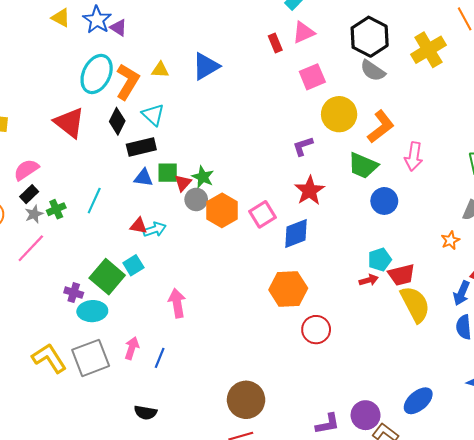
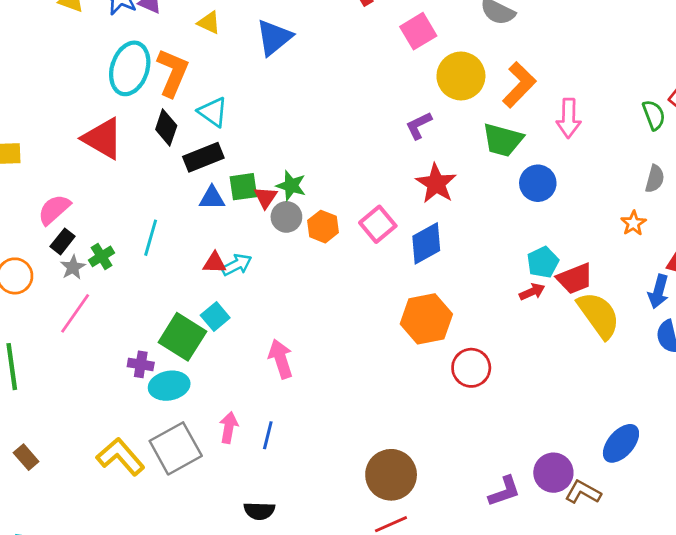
yellow triangle: (160, 70) -> (209, 23), moved, turned 30
orange hexagon: (222, 210) -> (323, 227), size x0.7

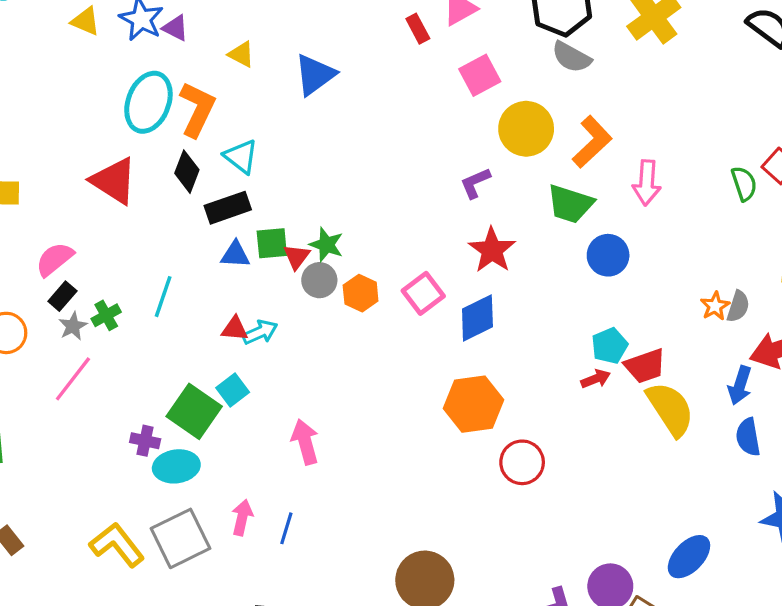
gray semicircle: (655, 179) -> (738, 306), moved

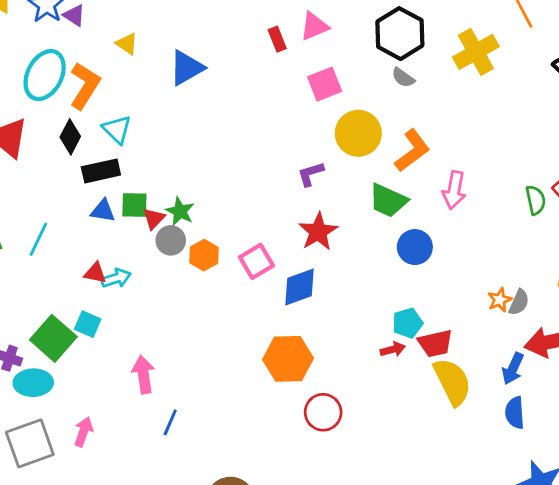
gray semicircle: (571, 57) -> (403, 78), size x0.7
cyan square: (233, 390) -> (88, 324), turned -36
blue line: (286, 528) -> (170, 422), moved

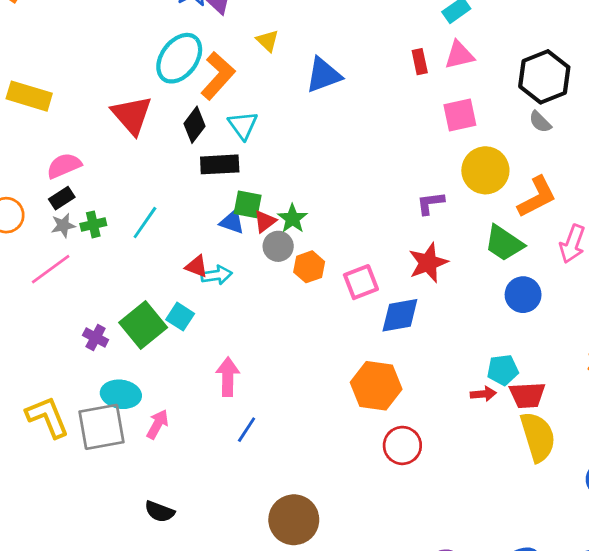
blue triangle: (103, 211) -> (232, 222), moved
cyan ellipse: (33, 383) -> (121, 394), moved

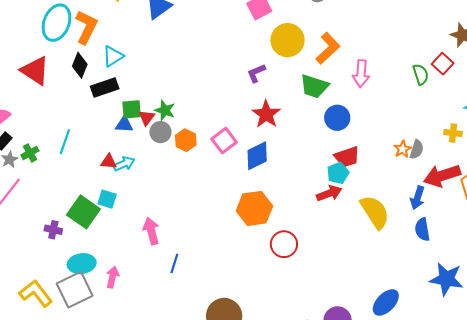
cyan triangle: (243, 125) -> (113, 56), turned 50
red arrow: (483, 394) -> (329, 193), size x1.4
red trapezoid: (527, 395) -> (347, 157), moved

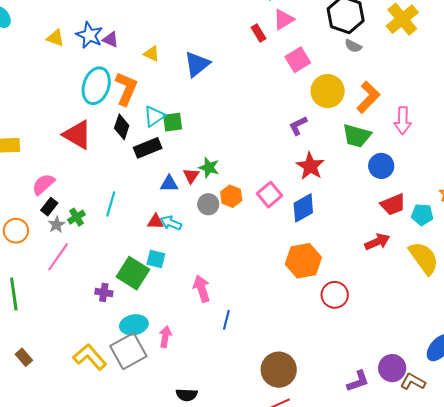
green square: (132, 109) -> (173, 122), moved
gray circle: (160, 132) -> (208, 204), moved
cyan arrow: (124, 164) -> (171, 223), turned -130
cyan pentagon: (338, 173) -> (422, 215), moved, turned 30

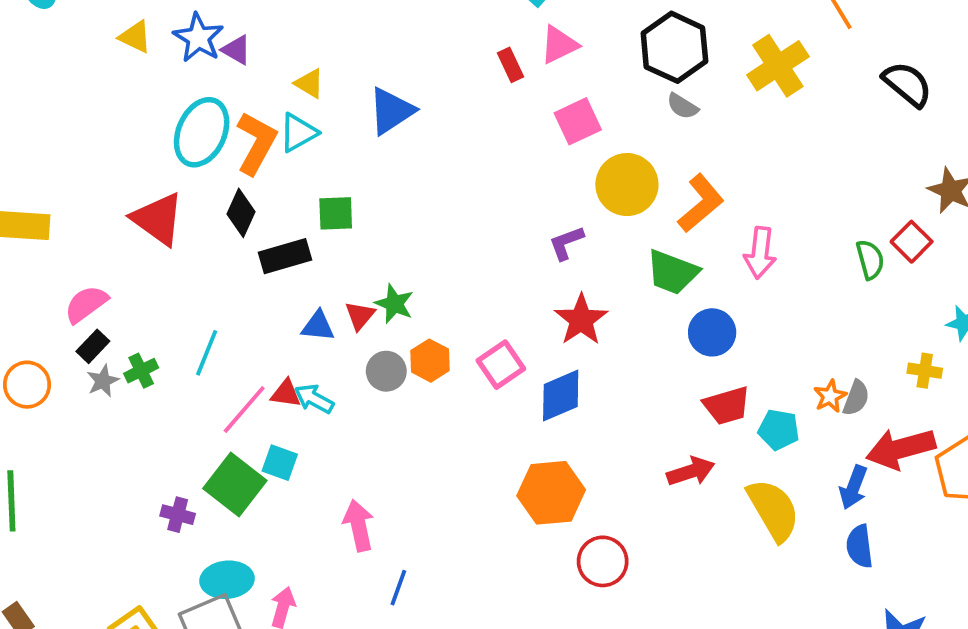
cyan triangle: (154, 116) -> (298, 133), moved
pink line: (58, 257) -> (244, 409), moved

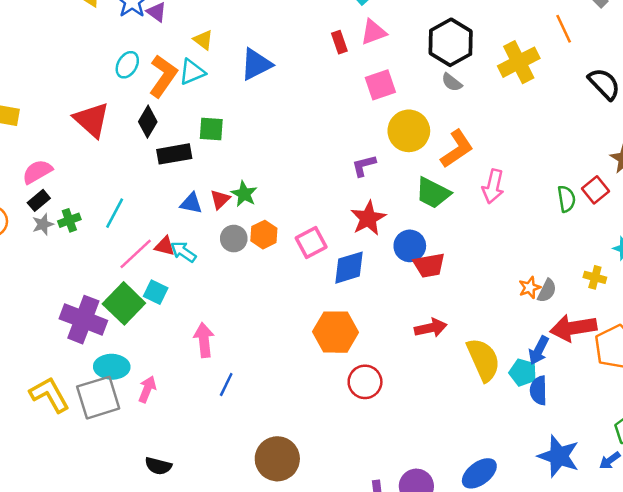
cyan ellipse: (202, 132) -> (127, 65), size x0.6
blue circle: (712, 332) -> (410, 246), moved
red trapezoid: (727, 406) -> (429, 265), moved
cyan pentagon: (779, 430) -> (523, 372), moved
purple cross: (178, 515) -> (83, 320), size x2.0

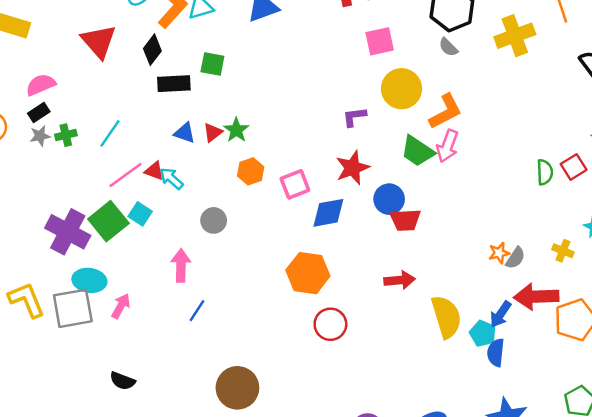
pink arrow: (493, 186) -> (447, 146), moved
gray circle: (234, 239) -> (214, 220), moved

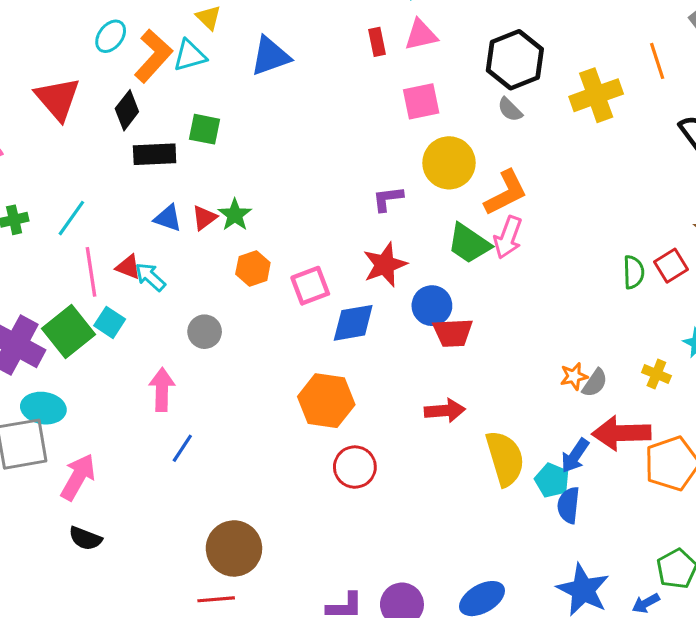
pink line: (125, 175) -> (91, 272), turned -63
pink arrow: (121, 306) -> (78, 477), moved, size x1.4

